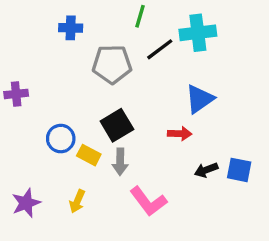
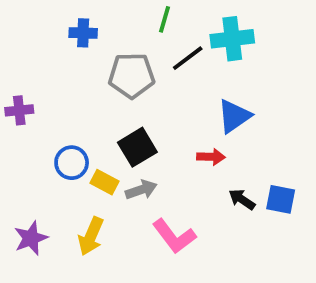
gray arrow: (120, 162) -> (141, 190), turned -110
black arrow: (206, 170) -> (242, 199), turned 55
yellow arrow: (77, 201) -> (91, 236), size x1.4

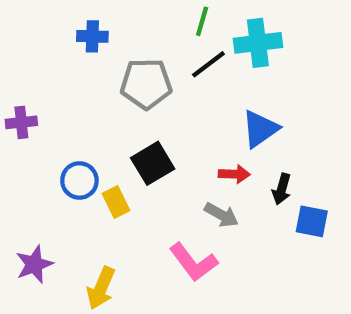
green line: (164, 19) -> (202, 21), moved
yellow rectangle: (104, 182) -> (116, 202), turned 36
gray arrow: (141, 190) -> (221, 215), moved, turned 48
black arrow: (242, 199) -> (282, 189), moved, turned -108
yellow arrow: (91, 236) -> (101, 288), moved

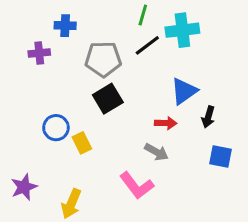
purple cross: (21, 122) -> (39, 53), moved
black square: (153, 163) -> (108, 99), moved
black arrow: (282, 189) -> (208, 117), moved

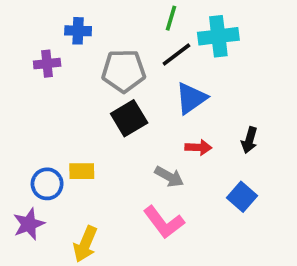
blue triangle: (184, 91) -> (191, 98), moved
blue circle: (56, 128) -> (47, 184), moved
yellow rectangle: (82, 143) -> (82, 171), moved, turned -65
gray arrow: (157, 152) -> (169, 177), moved
blue square: (220, 157) -> (242, 197), moved, turned 30

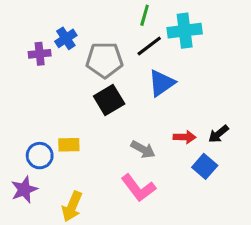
blue cross: (78, 31) -> (66, 38), moved, turned -35
black arrow: (249, 140) -> (219, 134), moved, turned 35
red arrow: (198, 147) -> (185, 137), moved

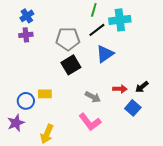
blue cross: (66, 38) -> (27, 16), moved

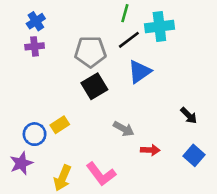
black arrow: (142, 87) -> (189, 115), turned -96
red arrow: (120, 89) -> (150, 150), moved
yellow rectangle: (45, 94) -> (60, 125), turned -32
blue square: (133, 108) -> (194, 155), moved
pink L-shape: (90, 122) -> (101, 174), moved

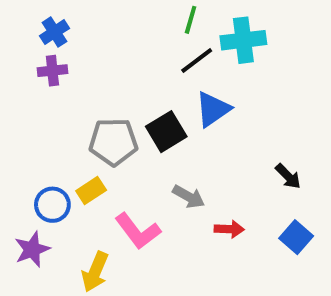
gray pentagon: (90, 52) -> (113, 142), moved
black square: (94, 86) -> (166, 132), moved
pink L-shape: (101, 174) -> (138, 231), moved

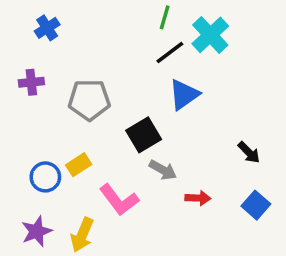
cyan cross: (243, 40) -> (210, 35), turned -36
purple cross: (52, 71) -> (31, 82), moved
black square: (166, 132) -> (144, 135), moved
gray pentagon: (113, 142) -> (89, 100), moved
purple star: (32, 249) -> (37, 231), moved

